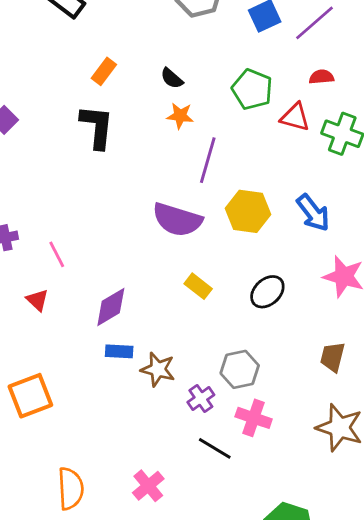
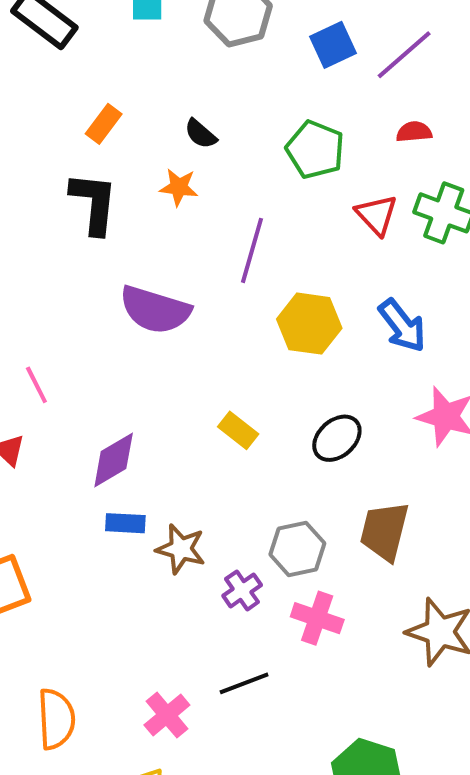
orange star: (180, 116) -> (179, 187), moved
red triangle: (295, 117) -> (376, 215), moved, turned 32
purple semicircle: (177, 220) -> (155, 310), moved
brown trapezoid: (333, 357) -> (384, 531), moved, size x1.4
black line: (215, 448) -> (244, 683), moved, turned -52

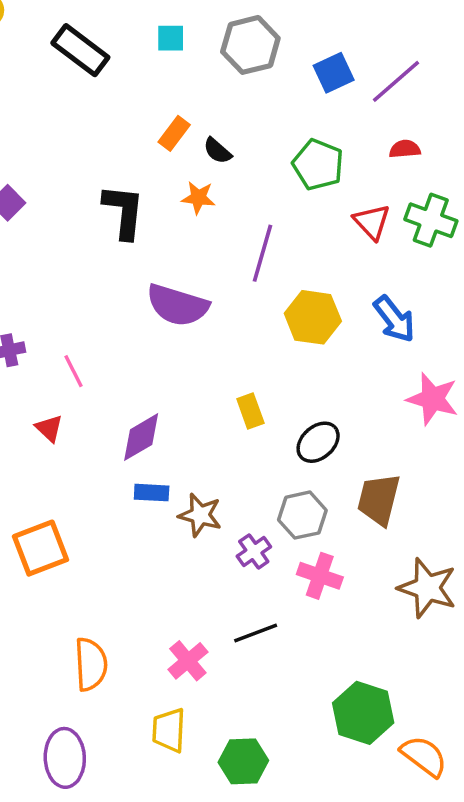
orange rectangle: (104, 124) -> (174, 133), moved
yellow rectangle: (238, 430) -> (250, 411), turned 32
black ellipse: (337, 438) -> (318, 442), moved

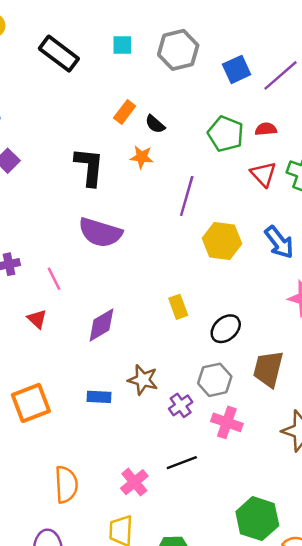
red semicircle: (405, 149) -> (266, 129), moved
purple semicircle: (178, 305) -> (100, 233), moved
blue rectangle: (152, 493) -> (99, 397), moved

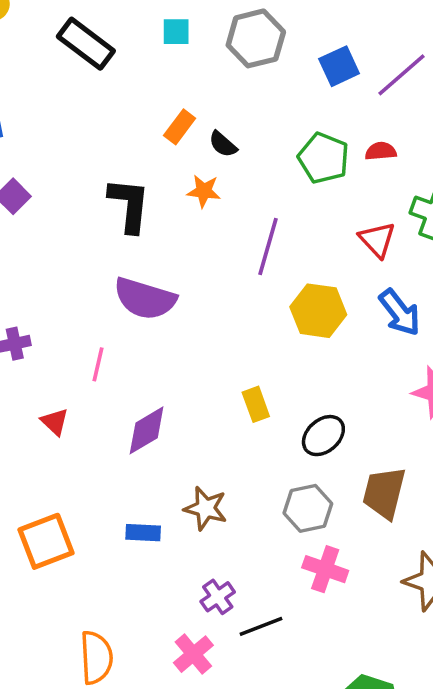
red triangle: (263, 174) -> (377, 240), moved
pink line: (54, 279) -> (98, 364), moved, turned 40
purple cross: (181, 405) -> (218, 597), moved

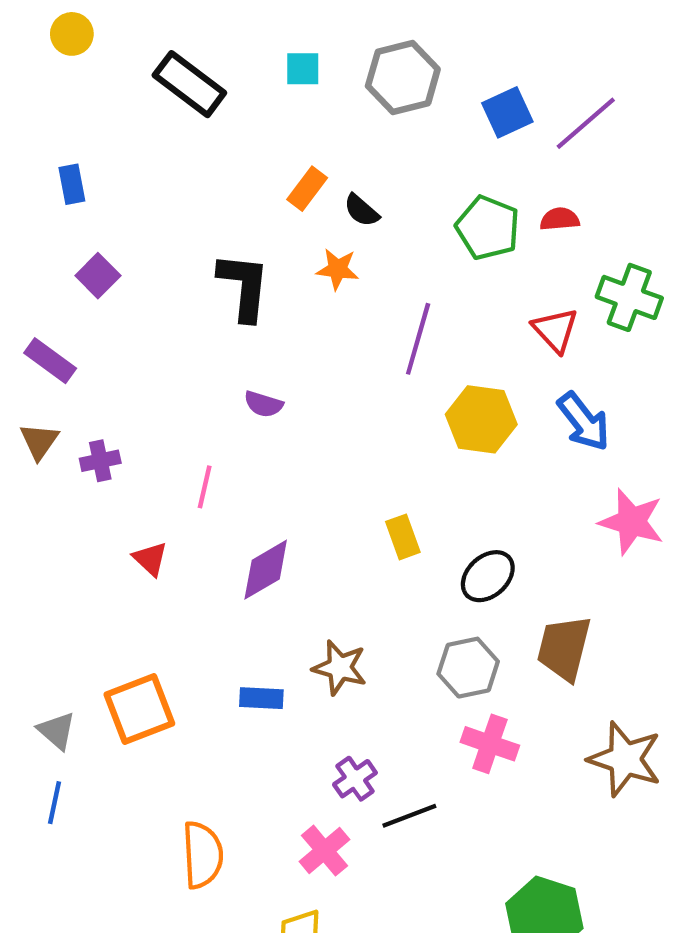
purple semicircle: (145, 299) -> (263, 404), size x0.5

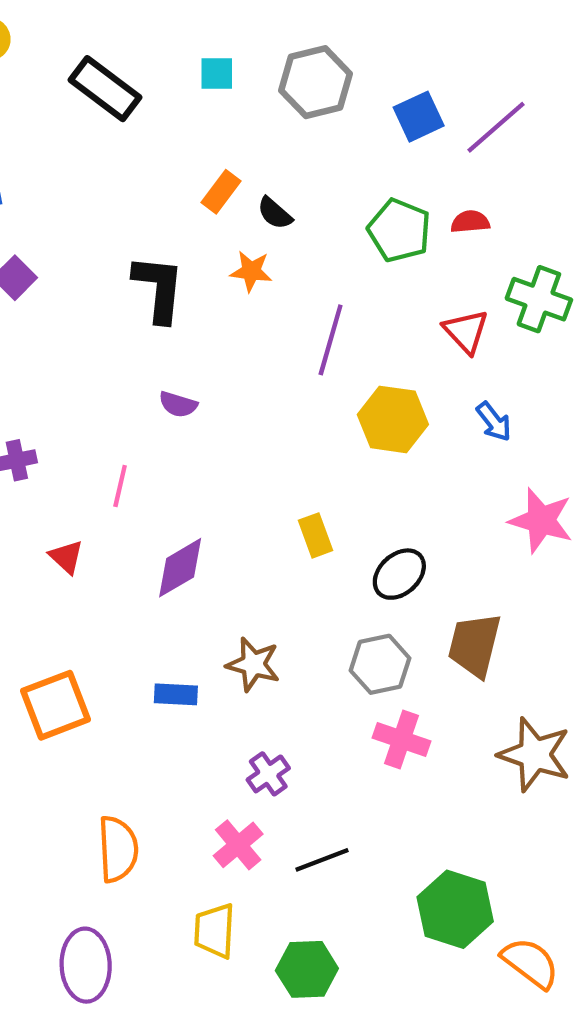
blue arrow: (584, 422) -> (494, 422), size x0.7
black line: (409, 816) -> (322, 860), moved

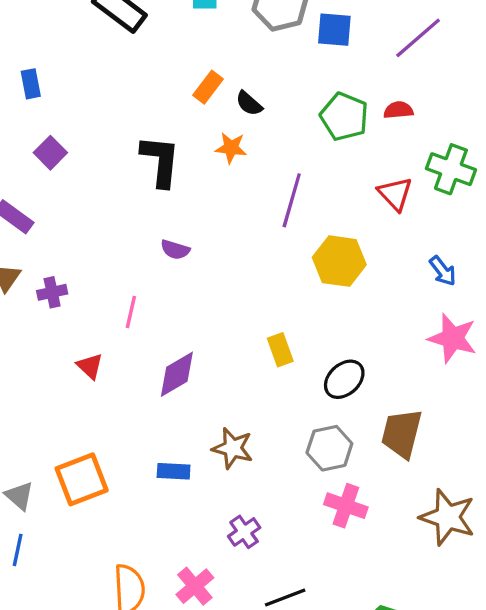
blue square: (419, 117) -> (334, 30), moved, turned 30
blue arrow: (494, 422) -> (443, 271), moved
pink cross: (238, 845) -> (195, 586), moved

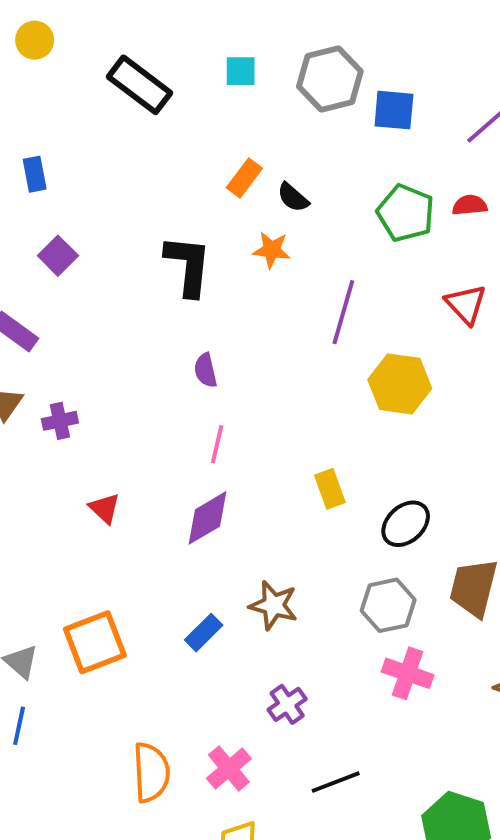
purple semicircle: (175, 250) -> (206, 370), turned 60
pink line: (131, 312) -> (217, 444), moved
blue rectangle: (174, 471) -> (204, 633), turned -48

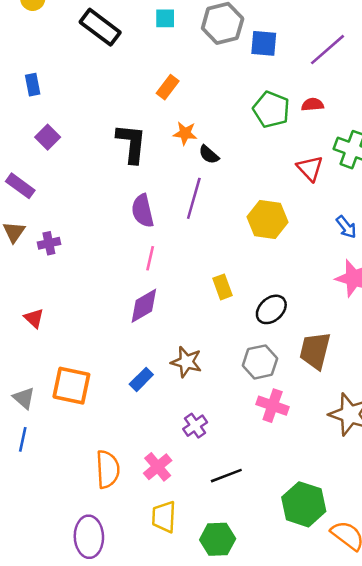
black semicircle: (293, 197) -> (209, 155), moved
purple line: (343, 312) -> (194, 198), moved
purple semicircle: (206, 370) -> (143, 211), size x1.5
red triangle: (105, 508) -> (34, 318), moved
orange square: (95, 642) -> (71, 386), turned 33

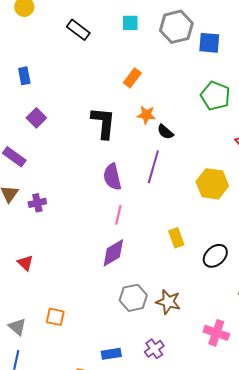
black rectangle: (100, 27) -> (78, 30), size x0.7
brown star: (186, 362) -> (168, 302), moved
gray hexagon: (260, 362) -> (133, 298), moved
blue rectangle: (141, 379) -> (111, 354), moved, turned 36
orange square: (71, 386) -> (55, 317), size x0.6

